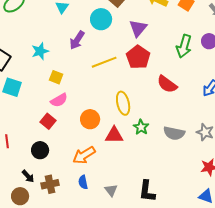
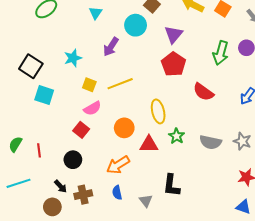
yellow line: (104, 62) -> (120, 84), moved
black L-shape: (147, 191) -> (171, 185), moved

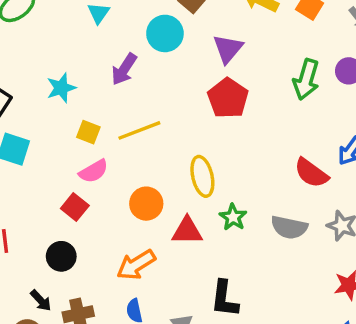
red semicircle: (203, 92) -> (311, 173), moved

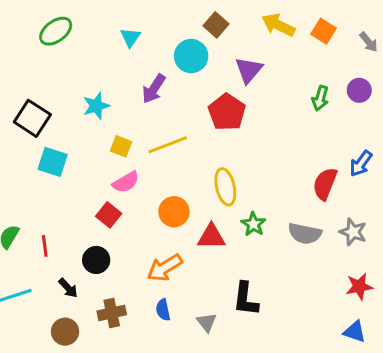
green arrow: (306, 79) -> (320, 98), size x0.7
red pentagon: (228, 98) -> (227, 112), moved
red semicircle: (311, 173) -> (325, 184), turned 76
black arrow: (41, 301) -> (68, 288), moved

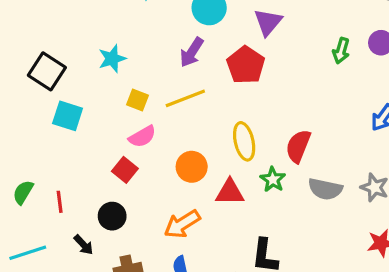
purple arrow: (154, 89) -> (192, 52), moved
red semicircle: (325, 184) -> (298, 146), moved

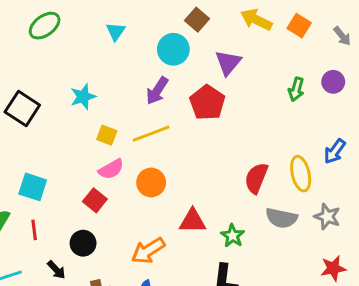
cyan square: (68, 116) -> (33, 187), moved
yellow ellipse: (244, 141) -> (301, 174), moved
orange circle: (192, 167) -> (151, 182), moved
green star: (273, 180) -> (233, 236), moved

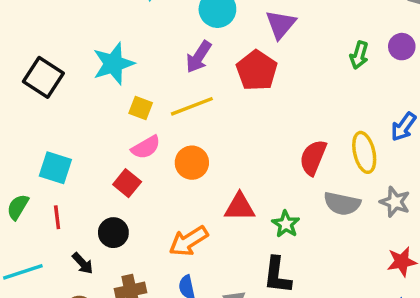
cyan star: (83, 97) -> (113, 64), size x1.4

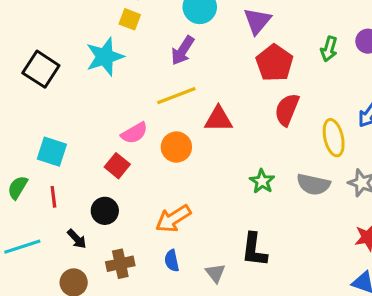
red pentagon: (257, 70) -> (274, 63), moved
yellow square: (141, 108) -> (130, 19), moved
red semicircle: (313, 158) -> (287, 110), moved
red triangle: (240, 207) -> (218, 119), moved
green star: (286, 224) -> (262, 181), moved

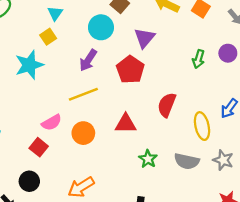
yellow square: (130, 19) -> (48, 37), turned 35
red pentagon: (274, 63) -> (130, 70), moved
red triangle: (218, 119) -> (126, 124), moved

